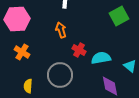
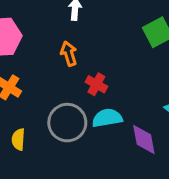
cyan semicircle: (101, 58) -> (107, 118), moved

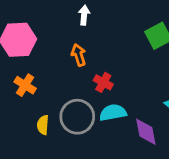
yellow semicircle: (18, 139) -> (43, 125), moved

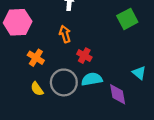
orange cross: (25, 85) -> (36, 58), moved
yellow semicircle: (43, 125) -> (37, 89), turned -40

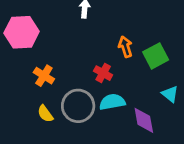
green square: (127, 19) -> (156, 56), moved
orange arrow: (65, 34) -> (125, 47), moved

